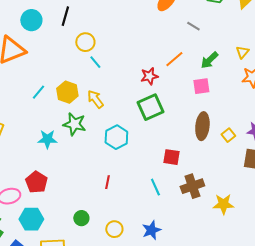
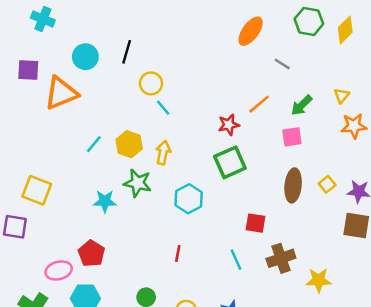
yellow arrow: (95, 99) -> (163, 153), turned 48
yellow square: (228, 135) -> (327, 184), moved

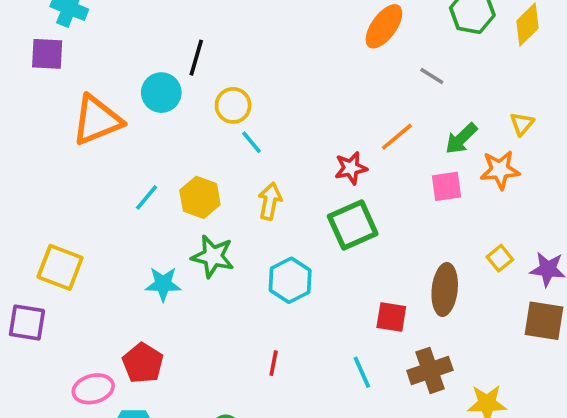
cyan circle: (85, 57) -> (161, 93), moved
purple square: (28, 70) -> (47, 54), moved
orange star: (354, 126) -> (500, 170), moved
yellow arrow: (163, 153) -> (270, 201), moved
brown ellipse: (293, 185) -> (445, 289), moved

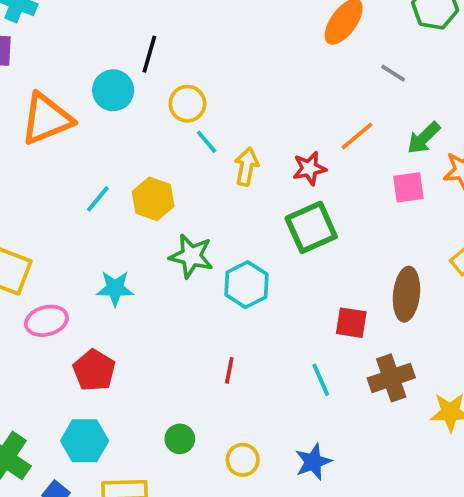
yellow arrow: (270, 201) -> (246, 166), moved
green star: (213, 256) -> (191, 256), moved
pink ellipse: (93, 389) -> (46, 321), moved

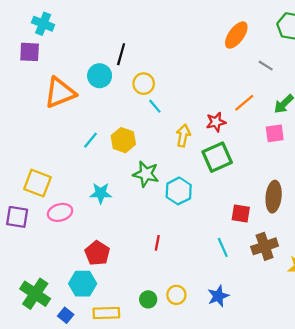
yellow arrow: (246, 166) -> (183, 136), moved
red pentagon: (94, 370) -> (97, 253), moved
red line: (229, 370) -> (157, 243), moved
green circle: (180, 439) -> (148, 299), moved

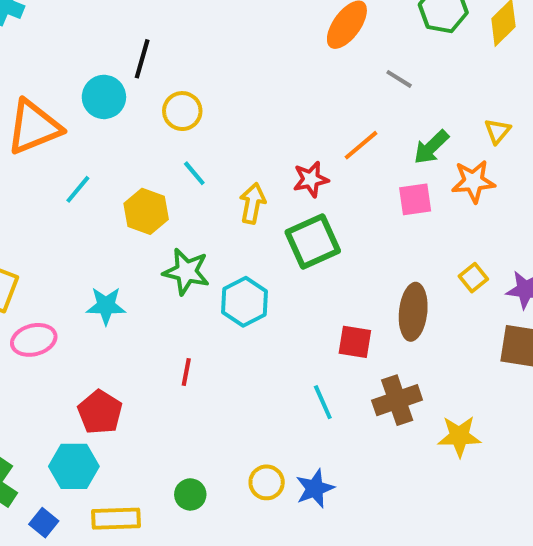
cyan line: (155, 106) -> (194, 173), moved
cyan line: (91, 140) -> (78, 189), moved
red line: (157, 243) -> (186, 372), moved
yellow circle: (176, 295) -> (267, 482), moved

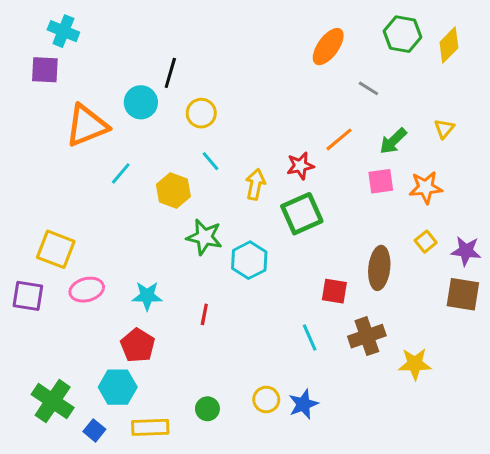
orange star: (473, 181) -> (426, 187), moved
cyan star: (106, 306) -> (147, 296), moved

